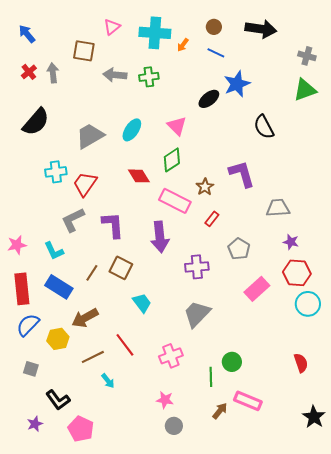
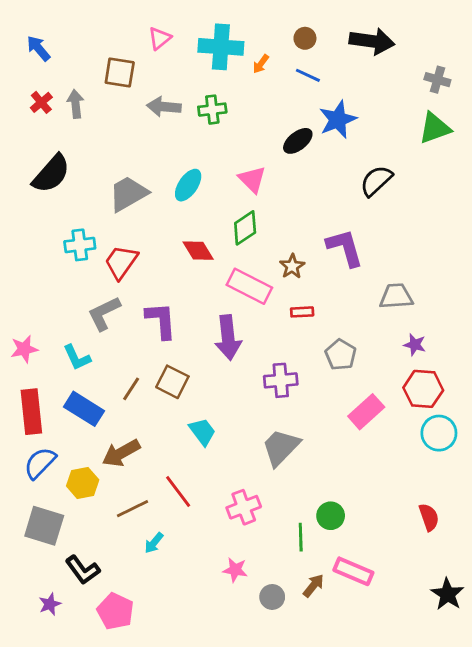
black semicircle: (264, 127) -> (376, 181), turned 75
red rectangle: (212, 219) -> (302, 312), turned 49
gray square: (31, 369) -> (44, 526), size x1.8
cyan arrow: (108, 381) -> (154, 543), turned 77
gray circle: (174, 426) -> (272, 597), moved

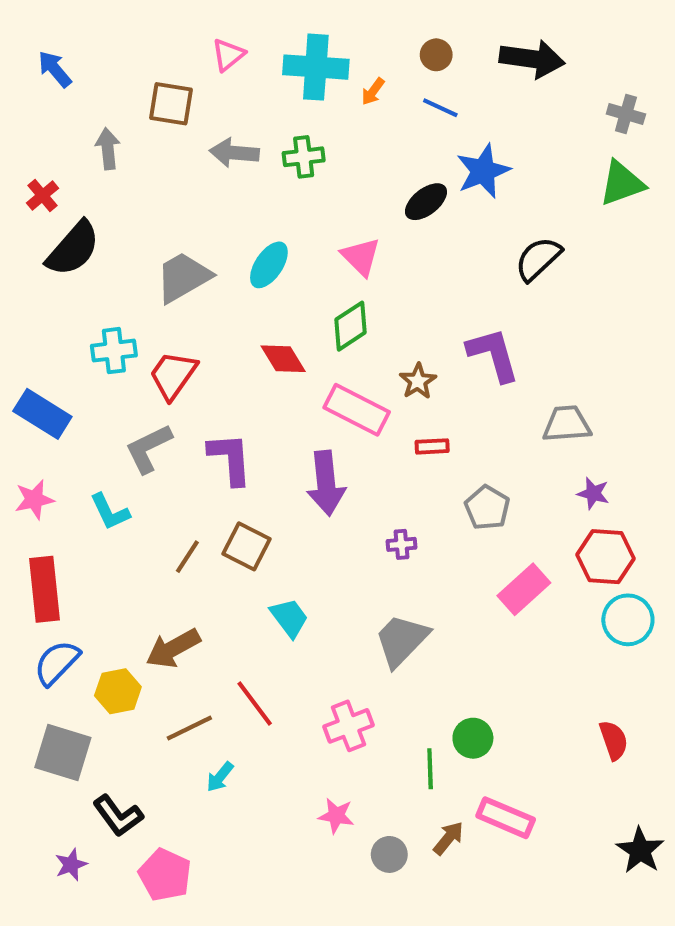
red cross: (41, 102) -> (42, 196), moved
purple cross: (281, 380) -> (402, 544), size x0.6
blue rectangle: (84, 409) -> (42, 414), moved

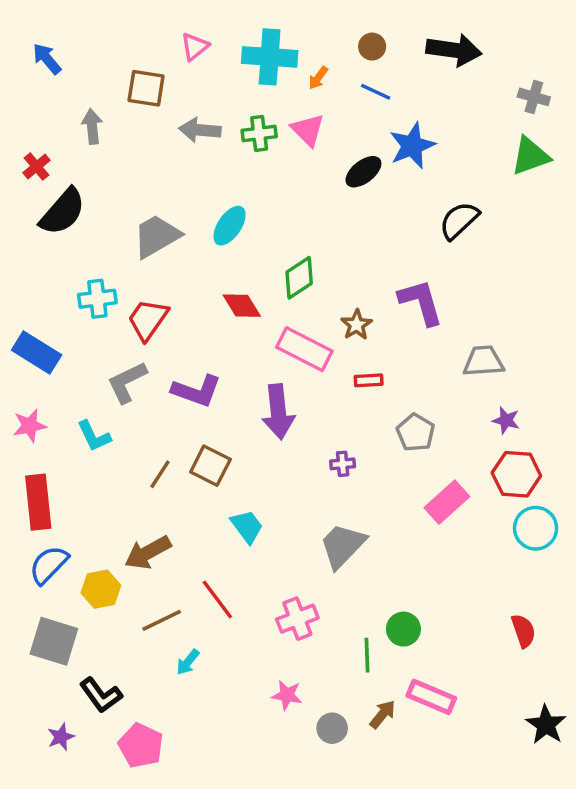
pink triangle: (361, 257) -> (308, 130), moved
purple L-shape: (230, 459) -> (196, 391), turned 114

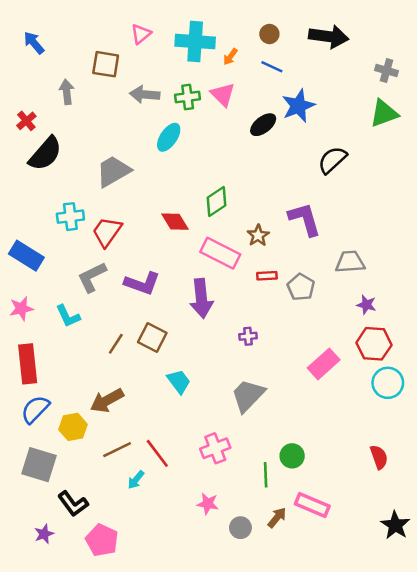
cyan ellipse: (230, 226) -> (169, 137), moved
gray pentagon: (416, 433) -> (301, 287), moved
red line: (217, 599) -> (157, 453), moved

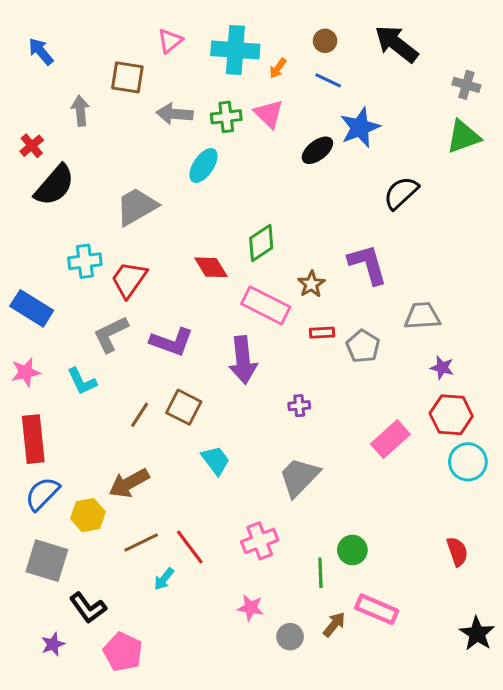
black arrow: (329, 37) -> (396, 44), turned -150

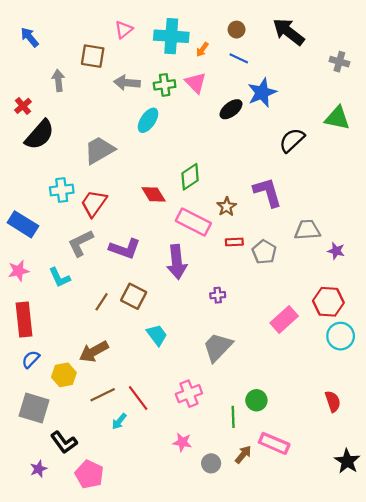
green triangle: (463, 137) -> (337, 118), moved, turned 32
purple star: (442, 368) -> (336, 251), moved
blue semicircle: (42, 494) -> (31, 359), size x0.7

